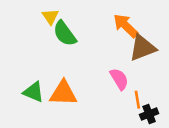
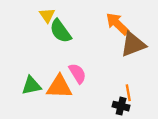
pink semicircle: (119, 79) -> (77, 73), moved
green triangle: (33, 92) -> (31, 86), turned -35
black cross: (149, 114) -> (121, 106), moved, turned 35

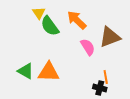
orange arrow: (117, 24) -> (77, 20), moved
pink semicircle: (77, 73) -> (88, 47), moved
green triangle: (31, 86) -> (26, 71), turned 42

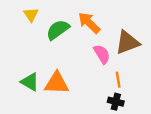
yellow triangle: (39, 13) -> (31, 15), moved
green semicircle: (50, 26) -> (58, 30), turned 90
orange line: (106, 77) -> (118, 80), moved

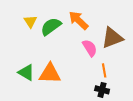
yellow triangle: (31, 15) -> (30, 21), moved

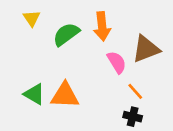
orange arrow: (78, 20) -> (102, 26), turned -140
yellow triangle: (30, 21) -> (32, 18), moved
orange line: (104, 70) -> (135, 91), turned -32

